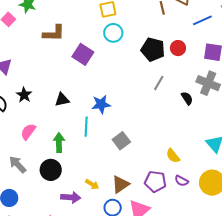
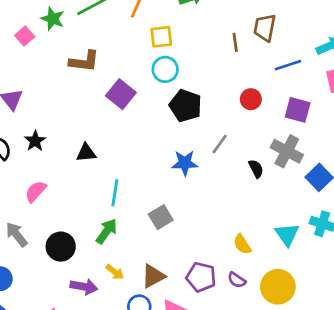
black pentagon: (153, 50) -> (186, 106), moved
blue star: (101, 104) -> (185, 163), moved
green arrow: (59, 143) -> (107, 231), moved, turned 30
yellow semicircle: (173, 156) -> (242, 244), moved

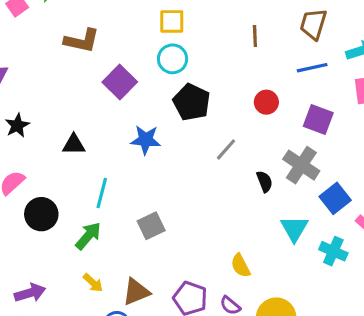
brown trapezoid: (265, 28) -> (313, 24), moved
blue star: (185, 163) -> (146, 140), moved
cyan triangle: (287, 235) -> (294, 229), moved
black circle: (61, 247) -> (41, 214), moved
purple arrow: (84, 287) -> (30, 293), moved, turned -32

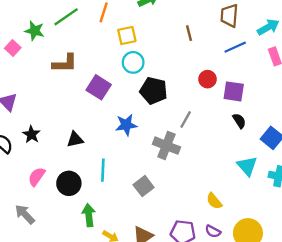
purple square: (318, 119) -> (234, 91), moved
gray cross: (301, 165) -> (166, 146), moved
black semicircle: (264, 181) -> (239, 121), moved
black circle: (41, 214) -> (69, 183), moved
green arrow: (88, 236) -> (89, 215), moved, turned -35

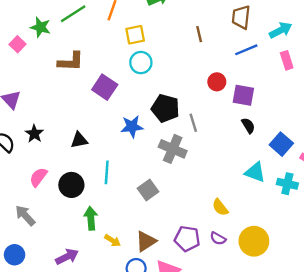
black pentagon: (154, 91) -> (165, 108), moved
gray line: (186, 119) -> (193, 123), turned -48
cyan triangle: (247, 166) -> (255, 172), turned -30

